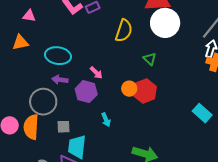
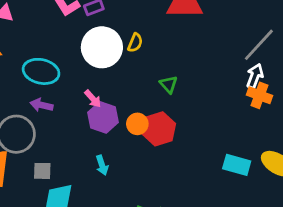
white circle: (165, 23) -> (102, 47), moved
yellow semicircle: (124, 31) -> (135, 43), size x0.6
purple hexagon: (86, 92) -> (103, 117), moved
cyan rectangle: (202, 113) -> (237, 165), turned -30

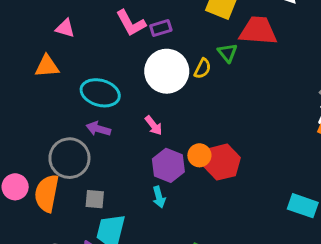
green triangle: (169, 84) -> (227, 53), moved
purple hexagon: (103, 117) -> (168, 165), moved

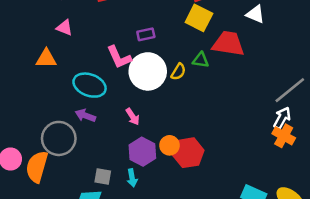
pink L-shape: (131, 23) -> (119, 57), moved
green triangle: (227, 53) -> (201, 60), turned -48
gray square: (95, 199) -> (103, 176), moved

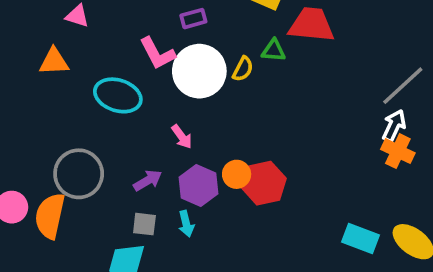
purple arrow: (85, 116) -> (148, 180), moved, turned 132

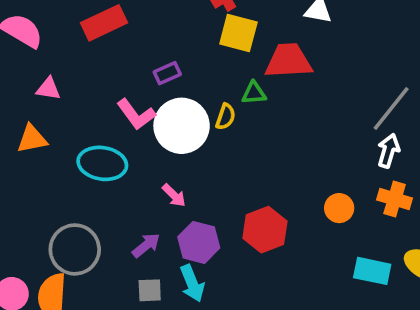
orange cross: (398, 151) -> (395, 199), moved
orange circle: (237, 174) -> (339, 208), moved
cyan arrow: (186, 224) -> (192, 283), size x1.4

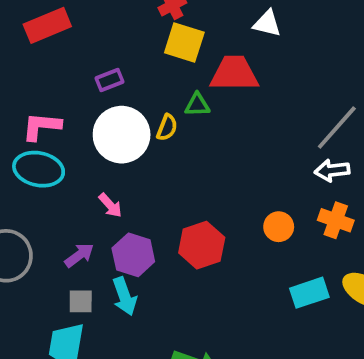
pink L-shape: (136, 114) -> (41, 126), moved, turned 129
white arrow: (389, 151) -> (332, 170), turned -116
cyan rectangle: (372, 271) -> (309, 293), turned -33

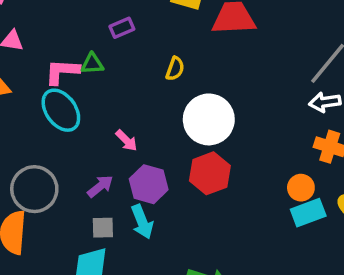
green triangle: (197, 105) -> (92, 64), moved
white circle: (122, 135) -> (209, 119), moved
cyan ellipse: (39, 169) -> (61, 110), turned 45
orange circle: (279, 227) -> (301, 188), moved

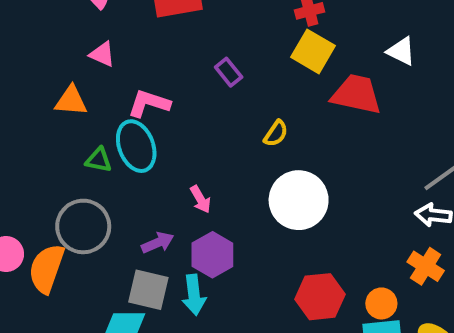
purple rectangle: (122, 28) -> (229, 72), turned 60
green triangle: (92, 64) -> (99, 160), moved
red hexagon: (210, 173) -> (320, 297), moved
gray square: (103, 228) -> (148, 290), size x1.5

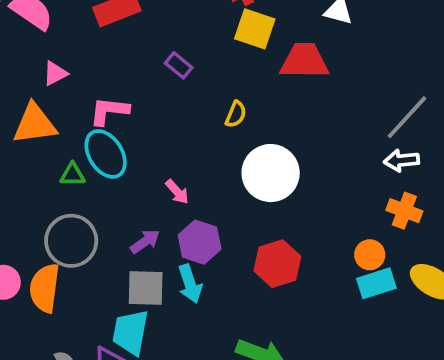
pink triangle: (102, 54) -> (55, 73), turned -40
orange triangle: (71, 101) -> (35, 124), size x1.4
red hexagon: (320, 297) -> (277, 264), moved

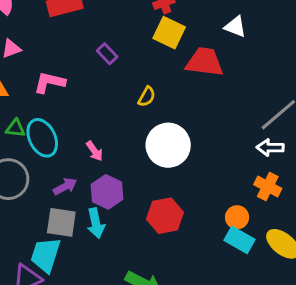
cyan ellipse: (106, 154) -> (42, 138), moved
cyan rectangle: (376, 283) -> (240, 240), turned 40

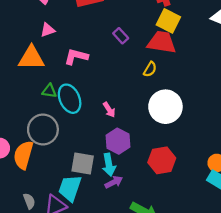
red trapezoid: (205, 62) -> (162, 42), moved
purple arrow: (65, 186) -> (114, 182), moved

